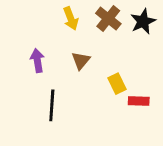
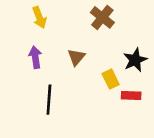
yellow arrow: (71, 19) -> (39, 17), moved
black star: (143, 21) -> (135, 60), moved

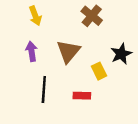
brown triangle: (76, 57) -> (68, 51), size x1.5
red rectangle: (131, 96) -> (82, 96), moved

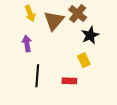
brown triangle: (68, 51) -> (54, 21), moved
black star: (121, 54) -> (90, 35), moved

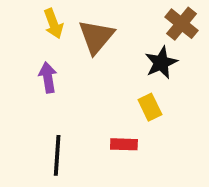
brown cross: (78, 13) -> (182, 24), moved
black line: (37, 76) -> (57, 155), moved

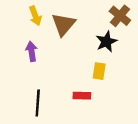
yellow rectangle: (150, 107) -> (99, 71), turned 35

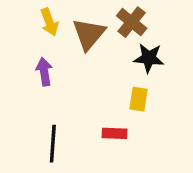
brown cross: (120, 16) -> (132, 22), moved
black star: (106, 42) -> (149, 58), turned 30

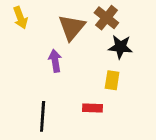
yellow arrow: (49, 22) -> (20, 18), moved
purple arrow: (44, 72) -> (55, 61), moved

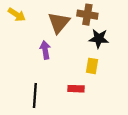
yellow arrow: (20, 18) -> (17, 15), turned -36
brown cross: (106, 18) -> (87, 15), turned -30

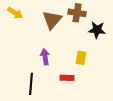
black star: (99, 39) -> (97, 30), moved
purple arrow: (45, 50) -> (45, 57), moved

